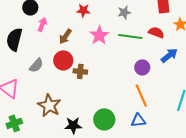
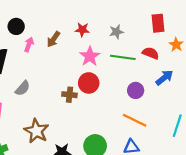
red star: (83, 10) -> (82, 30), moved
brown arrow: (65, 36) -> (53, 39), moved
red circle: (63, 60) -> (89, 83), moved
orange line: (141, 95) -> (135, 120), turned -40

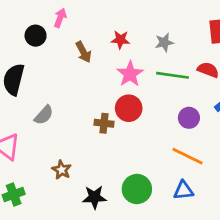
brown arrow: (53, 39) -> (83, 52), turned -63
pink arrow: (29, 45) -> (60, 18), moved
brown star: (36, 131) -> (62, 170), size x0.6

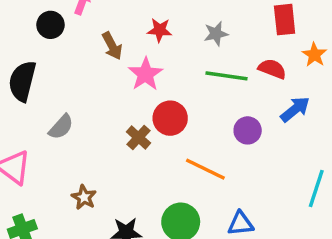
pink star: (130, 74) -> (146, 74), moved
brown cross: (104, 123) -> (138, 137), turned 36
orange line: (188, 156) -> (205, 169), moved

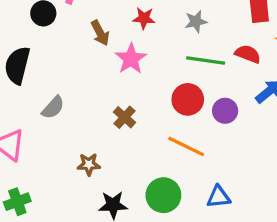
red circle: (170, 118) -> (188, 99), moved
brown star: (84, 197) -> (89, 164), moved, turned -30

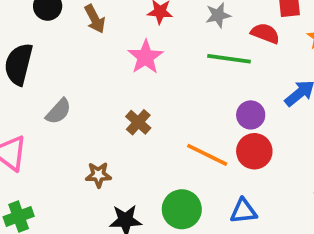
brown arrow: (100, 33) -> (95, 19), moved
red semicircle: (248, 54) -> (265, 33), moved
red circle: (188, 99) -> (254, 151), moved

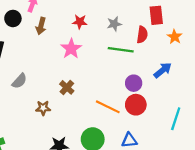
brown arrow: (95, 19) -> (41, 26), turned 42
red semicircle: (265, 33) -> (142, 35), turned 77
brown star: (98, 175) -> (43, 108), moved

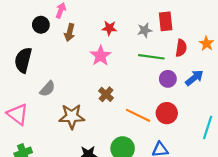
red rectangle: (156, 15) -> (166, 21), moved
red semicircle: (142, 35) -> (181, 48), moved
purple circle: (134, 83) -> (168, 79), moved
brown cross: (67, 87) -> (106, 94), moved
brown star: (43, 108) -> (72, 116), size x1.6

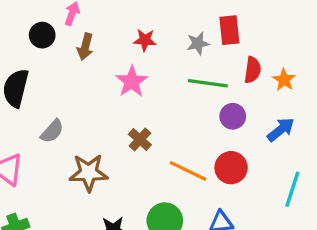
orange star: (207, 44) -> (284, 80), moved
blue arrow: (194, 78) -> (281, 130), moved

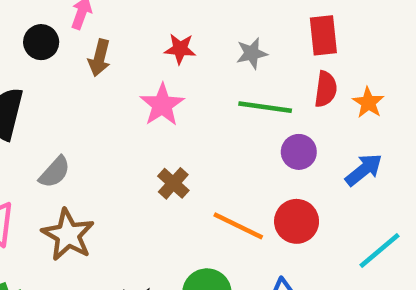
red rectangle: (229, 30) -> (323, 35), moved
brown star: (89, 173) -> (68, 235), moved, turned 30
cyan line: (292, 189) -> (379, 250), turned 32

